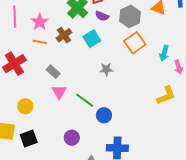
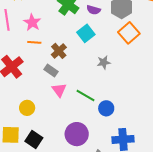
brown cross: (64, 35) -> (59, 51), moved
black square: (29, 138) -> (34, 140), turned -30
purple circle: (72, 138) -> (77, 134), size x1.5

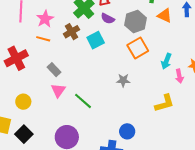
brown cross: (59, 51) -> (72, 32), moved
gray star: (104, 62) -> (123, 80), moved
blue circle: (106, 108) -> (127, 131), moved

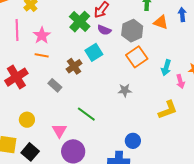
brown cross: (72, 32) -> (74, 66), moved
pink triangle: (58, 90) -> (59, 131), moved

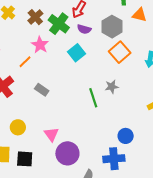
pink star: (42, 35) -> (40, 45), moved
orange line: (42, 55) -> (25, 62), turned -48
brown cross: (74, 66) -> (35, 17), moved
green line: (86, 114) -> (93, 98), moved, turned 42
black square: (30, 152) -> (25, 159), turned -30

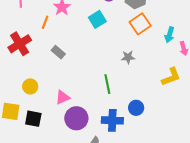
orange line: (25, 62) -> (45, 22), turned -32
green line: (93, 98) -> (107, 84), moved
pink triangle: (51, 134) -> (63, 97), turned 35
blue cross: (114, 159) -> (112, 120), moved

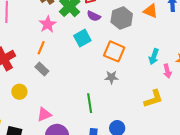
orange line: (45, 22) -> (41, 48), moved
orange square: (140, 24) -> (114, 51), moved, turned -35
yellow circle: (30, 86) -> (19, 92), moved

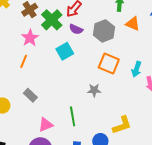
orange square: (114, 51) -> (109, 64), moved
gray rectangle: (42, 69) -> (30, 95), moved
yellow L-shape: (153, 99) -> (122, 125), moved
pink triangle: (44, 114) -> (46, 125), moved

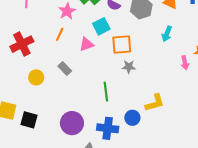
orange square: (109, 64) -> (122, 44), moved, turned -30
cyan arrow: (136, 69) -> (167, 34), moved
pink triangle: (46, 125) -> (86, 44), moved

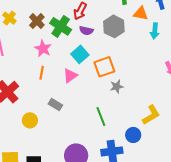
cyan arrow: (167, 34) -> (155, 31), moved

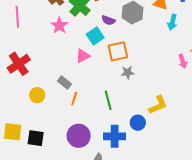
purple semicircle: (86, 31) -> (108, 20), moved
orange line: (42, 73) -> (74, 99), moved

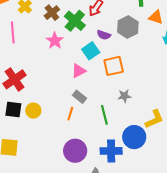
gray star: (128, 73) -> (124, 96), moved
gray rectangle: (64, 83) -> (79, 97), moved
blue circle: (138, 123) -> (134, 137), size x1.5
black square: (36, 138) -> (13, 109), moved

